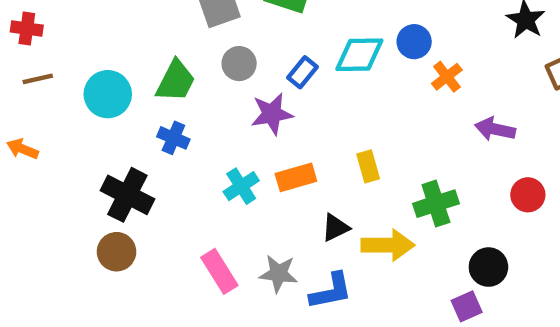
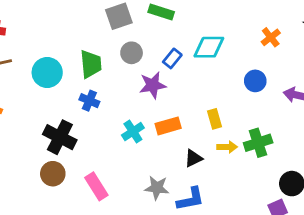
blue circle: (414, 42) -> (255, 81), moved
orange cross: (447, 77) -> (271, 37), moved
green trapezoid: (176, 81) -> (91, 64), turned -32
yellow arrow: (388, 245) -> (227, 147), moved, size x0.6
pink rectangle: (219, 271) -> (96, 186), moved

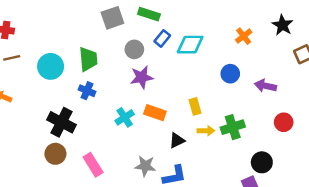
gray circle: (132, 53) -> (134, 49), moved
blue rectangle: (172, 58) -> (162, 38), moved
orange rectangle: (168, 126) -> (155, 113), turned 35

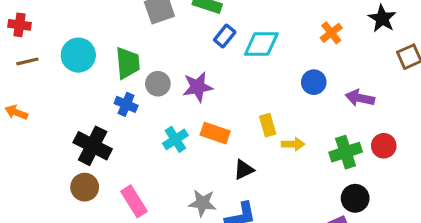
gray circle: (134, 49) -> (158, 84), moved
cyan circle: (51, 66) -> (78, 55), moved
green cross: (233, 127) -> (346, 152), moved
yellow arrow: (206, 131) -> (293, 144), moved

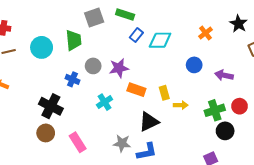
green trapezoid: (128, 63) -> (74, 40), moved
orange rectangle: (215, 133) -> (136, 90), moved
black triangle: (244, 170) -> (149, 122), size x1.5
black circle: (355, 198) -> (225, 131), moved

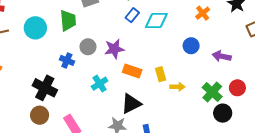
green cross: (215, 110) -> (212, 92), turned -30
black triangle: (149, 122) -> (131, 104), moved

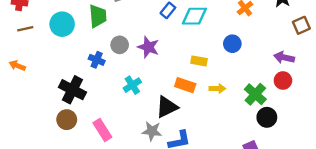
purple star: (114, 49) -> (148, 47), turned 30
purple arrow: (222, 56) -> (284, 58), moved
orange rectangle: (132, 71) -> (185, 85), moved
yellow rectangle: (161, 74) -> (199, 61), moved, turned -64
red circle: (237, 88) -> (283, 81), moved

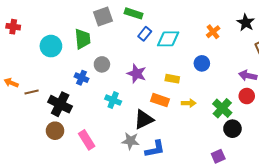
brown line: (25, 29) -> (32, 92), moved
purple star: (148, 47) -> (137, 74), moved
cyan cross: (132, 85) -> (113, 100), turned -35

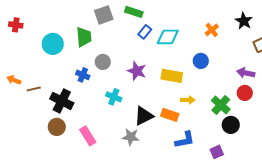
yellow rectangle: (172, 79) -> (172, 76), size x1.5
orange rectangle: (160, 100) -> (170, 115), moved
blue L-shape: (155, 149) -> (185, 140), moved

